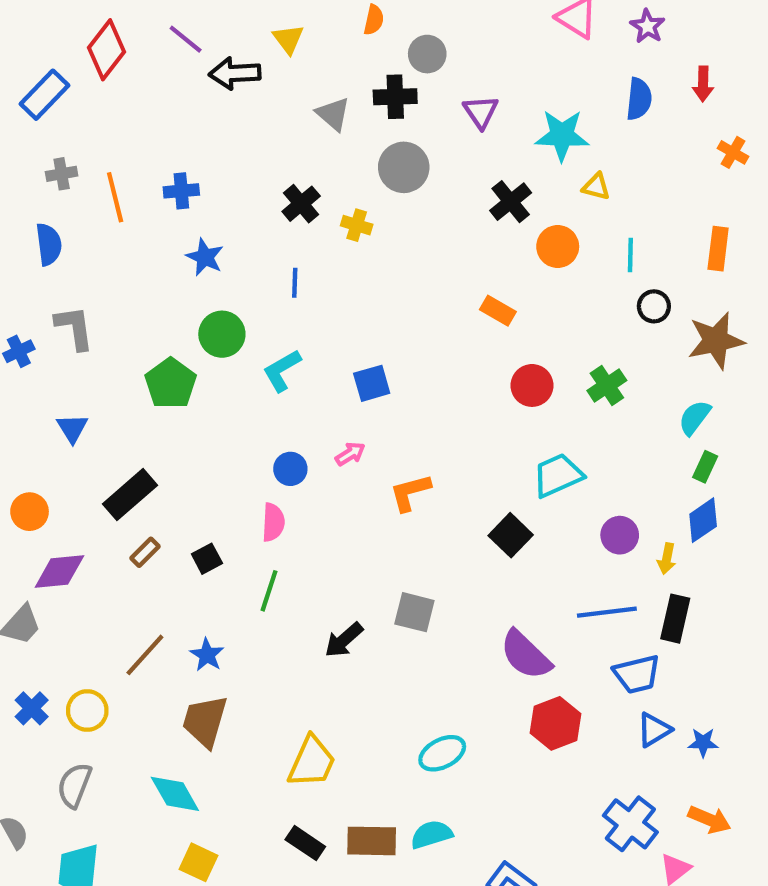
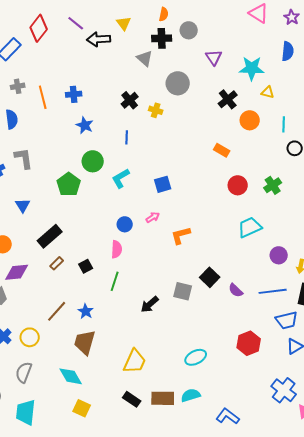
black cross: (395, 97) -> (162, 38), moved
black square: (511, 535) -> (210, 277), moved
purple semicircle: (526, 655) -> (236, 290), moved, size x0.6

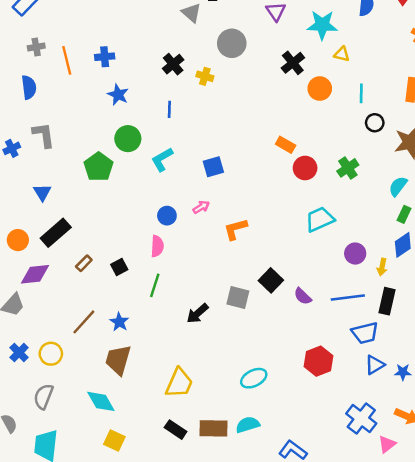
orange rectangle: (222, 150) -> (286, 145), moved
black rectangle: (50, 236) -> (56, 233), moved

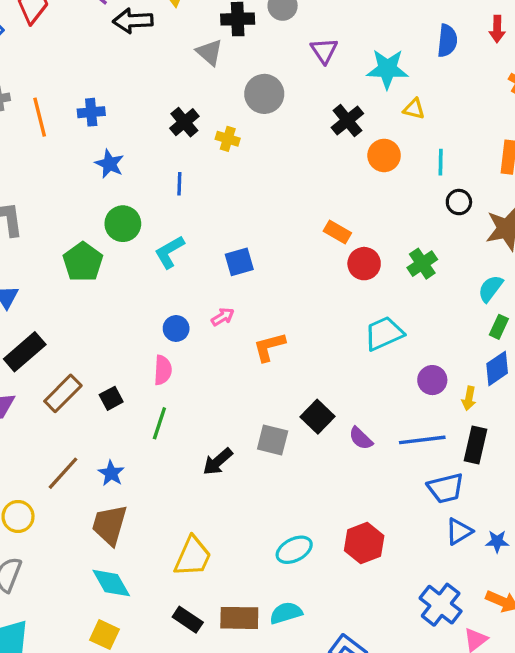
brown rectangle: (84, 263) -> (63, 393), size x1.6
red hexagon: (319, 361) -> (364, 543), moved
cyan diamond: (101, 401) -> (111, 583), moved

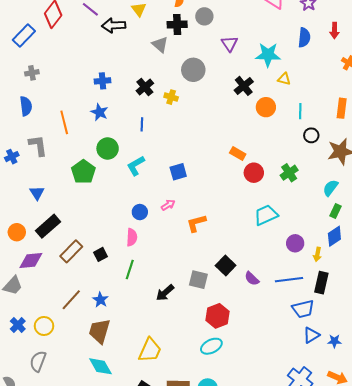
blue cross: (91, 112) -> (103, 81), moved
orange line: (40, 117) -> (64, 122), moved
red hexagon: (364, 543) -> (217, 316), moved

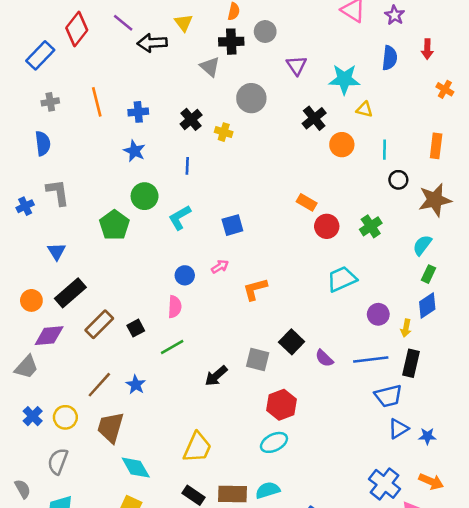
orange line: (64, 122) -> (97, 102), moved
green line: (130, 270) -> (172, 347), turned 42
brown trapezoid: (99, 331) -> (111, 427), moved

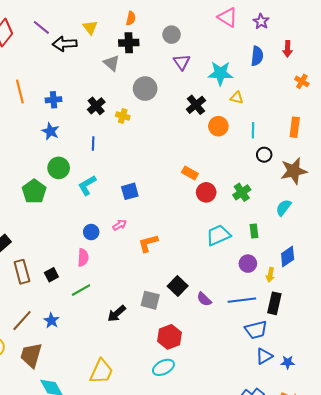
gray circle: (265, 32) -> (172, 35), moved
green rectangle: (429, 274) -> (254, 231), moved, turned -32
brown rectangle: (99, 324) -> (22, 272), turned -60

